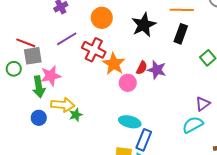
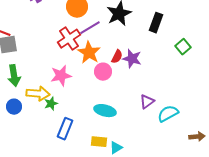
purple line: (67, 39) -> (90, 28), moved
red cross: (94, 50) -> (69, 39), turned 30
pink star: (51, 76) -> (61, 76), moved
purple triangle: (203, 104) -> (147, 102), moved
blue rectangle: (144, 140) -> (65, 129), moved

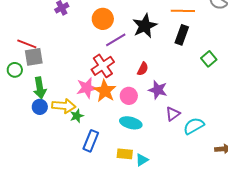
red cross: (69, 39) -> (103, 66), moved
orange star: (89, 53) -> (105, 91), moved
purple star: (132, 59) -> (158, 90), moved
pink circle: (103, 72) -> (129, 96), moved
blue circle: (14, 107) -> (40, 107), moved

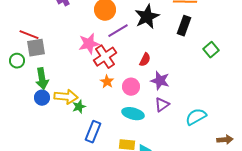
pink star: (87, 88) -> (89, 44), moved
orange star: (105, 91) -> (107, 82), size x0.6
purple triangle: (173, 114) -> (162, 105), moved

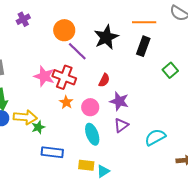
purple line: (118, 31) -> (77, 51), turned 75
pink star: (89, 44) -> (44, 76), moved, turned 30
red cross: (105, 57) -> (64, 77), turned -35
cyan ellipse: (133, 114) -> (92, 134), turned 55
blue rectangle: (93, 132) -> (52, 152), turned 75

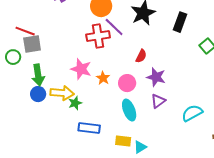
pink star: (44, 76) -> (81, 69), moved
red cross: (64, 77) -> (98, 36), moved, turned -30

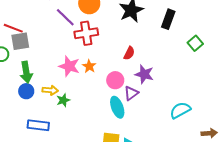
purple line: (114, 27) -> (65, 17), moved
orange star: (103, 78) -> (89, 66), moved
yellow arrow: (62, 93) -> (50, 90), size x0.7
purple triangle: (158, 101) -> (131, 93), moved
blue rectangle: (89, 128) -> (38, 125), moved

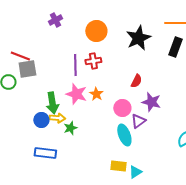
purple line: (65, 17) -> (75, 65), moved, turned 45
red cross: (86, 33) -> (93, 61), size x0.7
green arrow: (26, 72) -> (52, 103), moved
blue circle: (26, 91) -> (41, 120), moved

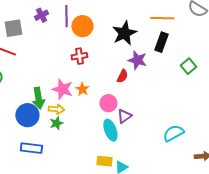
purple line: (75, 65) -> (66, 16), moved
gray square: (27, 69) -> (13, 28), moved
purple star: (151, 102) -> (137, 60), moved
yellow arrow: (57, 118) -> (56, 109), moved
blue circle: (41, 120) -> (27, 115), size x1.5

